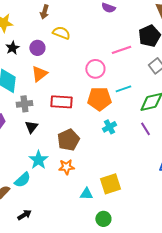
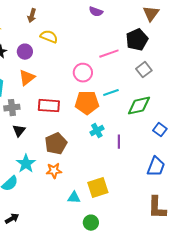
purple line: (145, 129) -> (119, 142), moved, turned 32

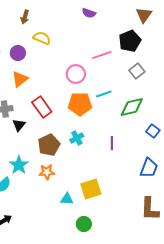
red rectangle: (49, 106) -> (42, 107), turned 50
black triangle: (19, 131) -> (19, 125), moved
cyan cross: (97, 131) -> (77, 138), moved

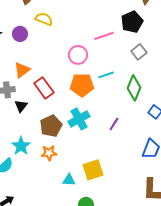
orange triangle: (20, 79) -> (22, 70), moved
green diamond: (132, 107) -> (134, 88), turned -55
cyan cross: (77, 138) -> (79, 119), size x1.5
purple line: (112, 143) -> (114, 124), turned 32

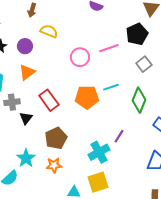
pink circle: (78, 55) -> (80, 57), moved
orange triangle: (22, 70) -> (27, 72), moved
cyan cross: (79, 119) -> (99, 152), moved

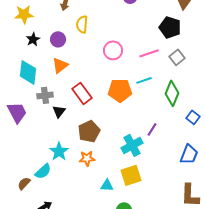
yellow semicircle: (49, 31) -> (82, 24), turned -108
black pentagon: (137, 34) -> (170, 27), turned -30
pink line: (109, 48) -> (149, 53), moved

